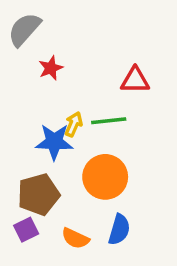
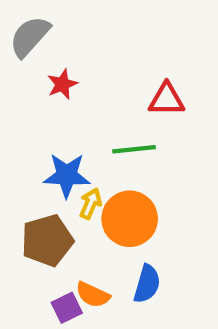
yellow arrow: (74, 124) -> (91, 204), moved
purple square: (26, 230) -> (67, 308), moved

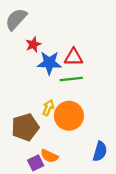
red triangle: (167, 99) -> (74, 57), moved
blue star: (67, 175) -> (49, 63), moved
blue semicircle: (147, 284) -> (100, 151), moved

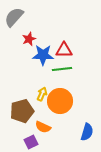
orange semicircle: (49, 156) -> (43, 127), moved

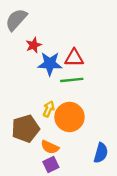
purple square: (31, 142) -> (51, 164), moved

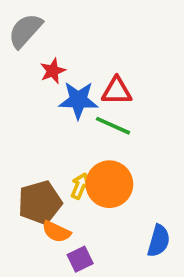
green line: (72, 80) -> (113, 126), turned 30
yellow arrow: (49, 109) -> (80, 186), moved
orange semicircle: (50, 147) -> (56, 232), moved

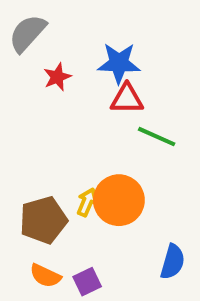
blue star: (78, 100) -> (119, 63), moved
green line: (113, 126) -> (157, 137), moved
orange semicircle: (56, 232) -> (45, 276), moved

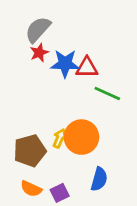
gray semicircle: (27, 33) -> (38, 29), moved
blue star: (119, 63) -> (65, 64), moved
blue semicircle: (173, 262) -> (99, 179), moved

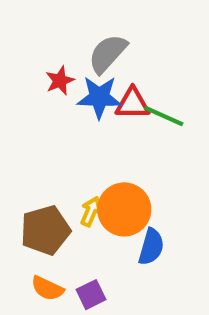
gray semicircle: (38, 29) -> (108, 54), moved
green line: (107, 93) -> (164, 116), moved
blue semicircle: (99, 179) -> (151, 247), moved

